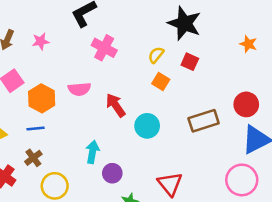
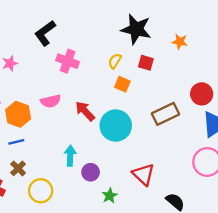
orange star: (248, 44) -> (180, 42), moved
cyan circle: (147, 126) -> (116, 126), size x1.4

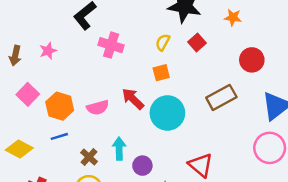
red square: (146, 63) -> (197, 43), turned 35
orange square: (122, 84) -> (161, 73), moved, turned -35
red circle: (202, 94) -> (252, 60), moved
pink semicircle: (51, 101) -> (98, 107), moved
brown cross: (18, 168) -> (89, 157), moved

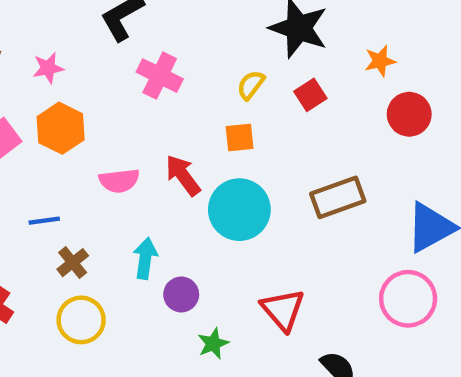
orange star: (233, 17) -> (380, 61), turned -30
red circle: (252, 60) -> (409, 114), moved
orange hexagon: (60, 106) -> (61, 128), moved
brown cross: (89, 157) -> (73, 263), moved

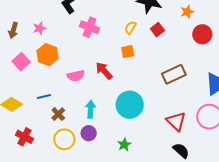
cyan circle: (239, 210) -> (130, 105), moved
purple circle: (181, 294) -> (89, 133), moved
red triangle: (283, 310) -> (176, 121), moved

